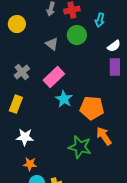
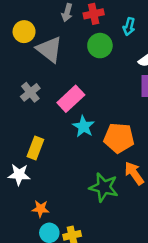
gray triangle: (52, 44) -> (49, 49), moved, size x1.6
yellow rectangle: (16, 104) -> (35, 148), moved
white star: (25, 137) -> (19, 175), moved

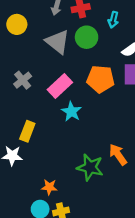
gray triangle: (49, 49) -> (57, 42), moved
orange pentagon: (119, 138) -> (100, 79), moved
orange star: (40, 209) -> (49, 187), moved

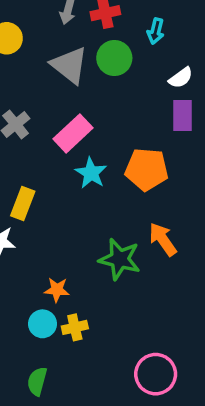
orange pentagon: (100, 79) -> (147, 169), moved

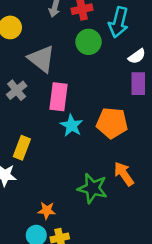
cyan arrow: (156, 31) -> (119, 22), size x1.6
gray triangle: (69, 65) -> (41, 59), moved
pink rectangle: (73, 133) -> (58, 97), turned -40

